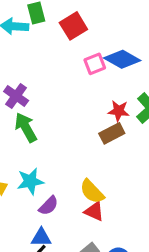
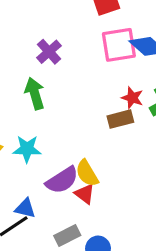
pink square: (95, 64) -> (119, 45), size x1.6
purple cross: (16, 96) -> (49, 52), moved
purple semicircle: (49, 206) -> (62, 180), moved, size x1.5

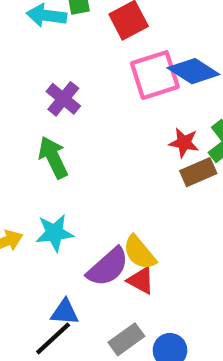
brown rectangle: (120, 119) -> (198, 172), moved

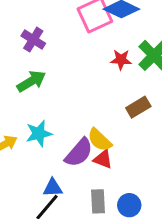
green arrow: (53, 157) -> (31, 81), turned 92
brown rectangle: (198, 172) -> (138, 107), moved
gray rectangle: (126, 339) -> (98, 201), turned -50

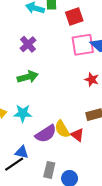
purple cross: (33, 40) -> (28, 44), moved
red triangle: (103, 159) -> (77, 135), moved

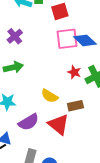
yellow semicircle: (62, 129) -> (50, 96), moved, turned -30
red triangle: (77, 135) -> (59, 124), size x1.6

